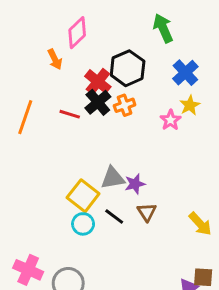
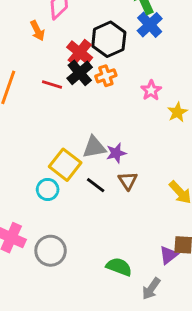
blue cross: (185, 73) -> (150, 25), moved
yellow star: (190, 105) -> (177, 112), moved
cyan circle: (83, 224) -> (48, 189), moved

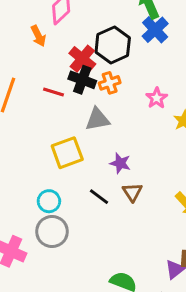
black cross: (80, 73) -> (82, 80), turned -30
gray triangle: (94, 147) -> (97, 119), moved
purple star: (116, 153) -> (120, 163), turned 30
yellow square: (65, 165) -> (67, 153), moved, turned 32
gray circle: (51, 251) -> (52, 232), moved

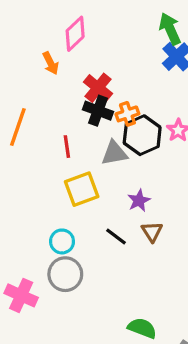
black hexagon: (113, 45) -> (142, 135), moved
red line: (54, 92) -> (67, 147), moved, turned 65
purple star: (120, 163) -> (139, 201), turned 30

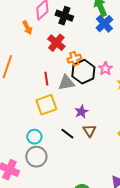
black cross: (98, 111) -> (64, 16), moved
red line: (67, 147) -> (46, 79), moved

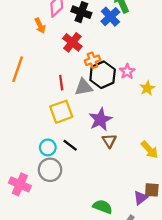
blue cross: (104, 24) -> (110, 17), moved
purple star: (81, 112) -> (100, 119), size x1.5
black line: (67, 134) -> (70, 145), moved

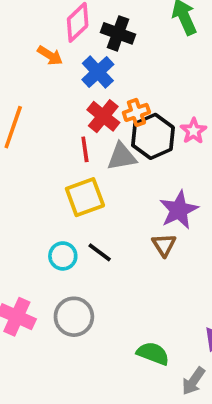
blue cross: (110, 17) -> (98, 72), moved
orange arrow: (40, 26) -> (50, 55), turned -32
red cross: (72, 42) -> (103, 116), moved
purple star: (100, 119) -> (179, 210), moved
gray circle: (50, 170) -> (74, 317), moved

